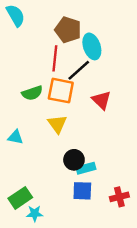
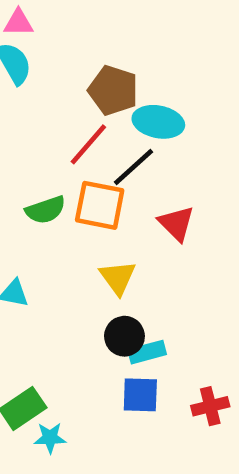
cyan ellipse: (92, 46) -> (158, 122), turned -60
red line: (55, 58) -> (88, 144), turned 35
yellow triangle: (57, 124) -> (118, 278), moved

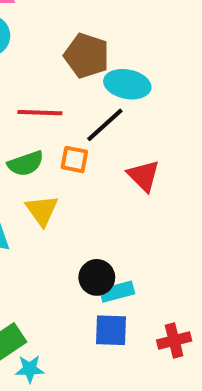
red line: (88, 144) -> (40, 113), moved, turned 51
orange square: (100, 205) -> (74, 159), size x0.6
yellow triangle: (118, 278) -> (42, 210), moved

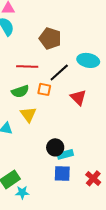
cyan ellipse: (127, 84) -> (88, 60), moved
red cross: (174, 340) -> (93, 178), turned -35

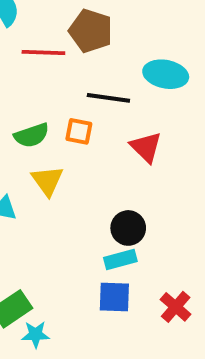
red line: (27, 66) -> (43, 53), moved
black line: (59, 72) -> (108, 98), turned 50
black circle: (55, 147) -> (128, 228), moved

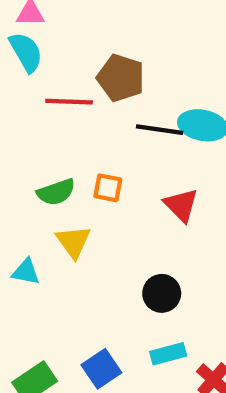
black line: (108, 98) -> (160, 130), moved
cyan rectangle: (120, 260) -> (168, 354), moved
blue square: (114, 297) -> (101, 369), moved, turned -36

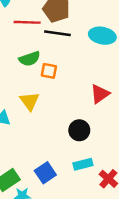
black line: (160, 130) -> (57, 33), moved
green semicircle: (56, 192) -> (30, 59), moved
red triangle: (181, 205) -> (100, 94), moved, turned 40

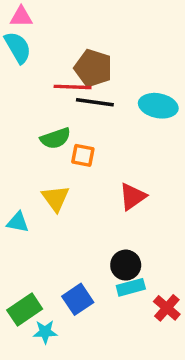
red line: (27, 22) -> (73, 87), moved
red triangle: (100, 94) -> (133, 197), moved
black circle: (79, 130) -> (126, 265), moved

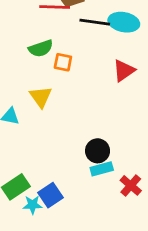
black line: (95, 102) -> (95, 22), moved
red triangle: (133, 197) -> (124, 71), moved
blue square: (78, 299) -> (50, 195), moved

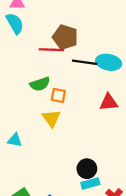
red triangle: (124, 71) -> (109, 102), turned 30
yellow triangle: (41, 97) -> (51, 118), moved

